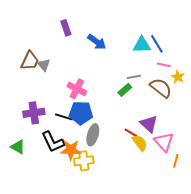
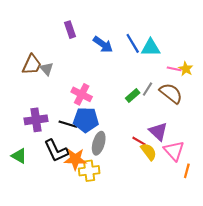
blue line: (157, 44) -> (133, 43), moved
gray line: (134, 77) -> (148, 89), moved, turned -48
yellow star: (178, 77) -> (186, 69), moved

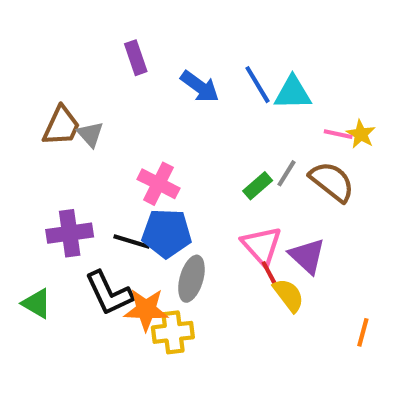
red line: (139, 141) -> (270, 275), turned 32
pink triangle: (174, 151) -> (262, 246), moved

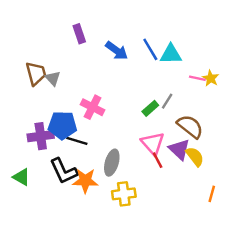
brown trapezoid: (61, 126) -> (36, 73), turned -40
brown semicircle: (332, 182) -> (190, 126), moved
blue pentagon: (167, 233) -> (62, 125), moved
yellow semicircle: (289, 295) -> (195, 157), moved
yellow cross: (173, 332) -> (124, 194), moved

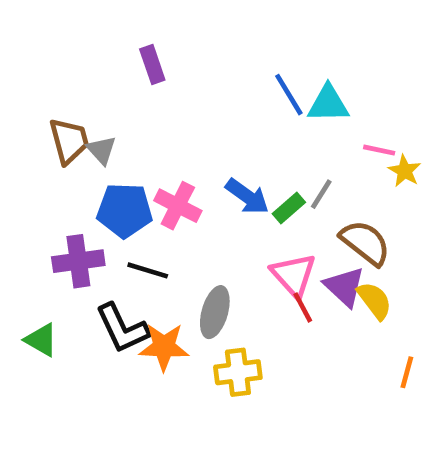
blue arrow: (117, 51) -> (247, 196), moved
yellow star: (211, 78) -> (405, 171), moved
blue pentagon: (62, 125) -> (125, 210), moved

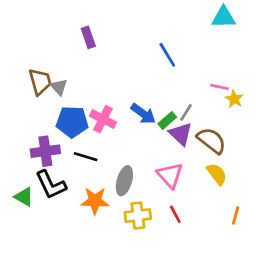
cyan triangle: (328, 104) -> (224, 17), moved
pink triangle: (293, 275) -> (170, 175), moved
purple triangle: (344, 287) -> (181, 134), moved
red line: (303, 307) -> (175, 214), moved
black L-shape: (122, 328) -> (51, 185), moved

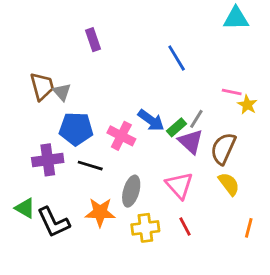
pink cross: (103, 119) -> (121, 136), moved
brown semicircle: (211, 141) -> (223, 149), turned -104
black L-shape: (51, 185) -> (53, 222), moved

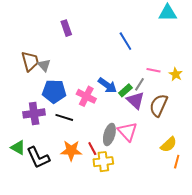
pink line: (232, 92) -> (154, 70), moved
yellow semicircle: (229, 184) -> (169, 145), moved, turned 84
gray ellipse: (131, 191) -> (109, 134), moved
red line: (185, 226) -> (92, 149), moved

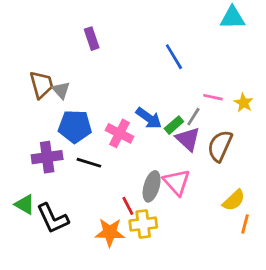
orange star: (71, 151) -> (110, 232), moved

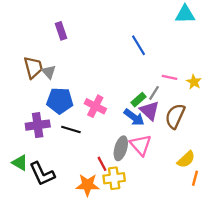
purple rectangle: (92, 39) -> (61, 31), moved
blue arrow: (149, 118) -> (134, 117), moved

